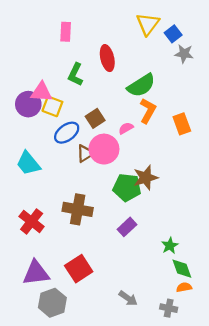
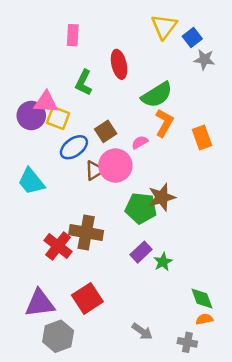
red cross: (32, 221) -> (58, 246), moved
green star: (170, 246) -> (163, 262), moved

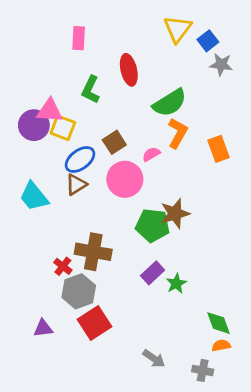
brown triangle: (95, 170) -> (76, 185), moved
red cross: (58, 246) -> (63, 266), size x0.6
purple triangle: (40, 303) -> (43, 328), size x0.6
gray hexagon: (58, 336) -> (79, 291), moved

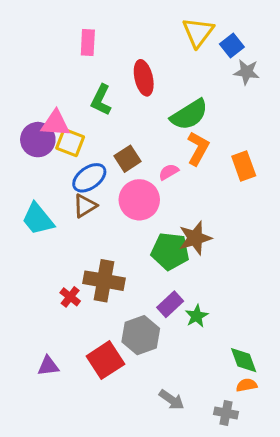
gray hexagon: (79, 291) -> (141, 335), moved

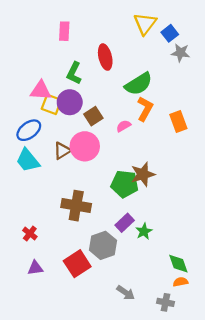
purple circle: (38, 140) -> (70, 102), moved
blue ellipse: (89, 178) -> (29, 130), moved
pink circle: (139, 200) -> (85, 146), moved
red cross: (70, 297) -> (30, 234), moved

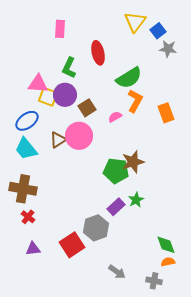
brown cross: (76, 206) -> (23, 189), moved
green star: (144, 231) -> (136, 200), moved

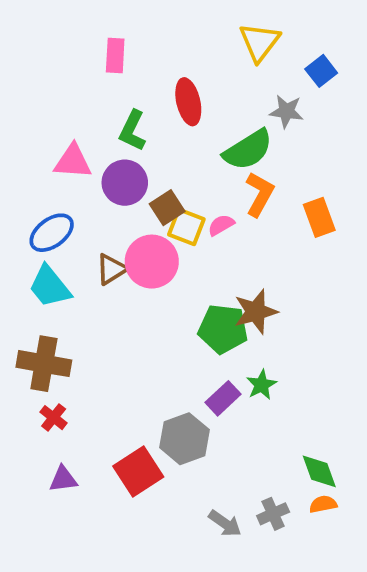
blue square: (158, 31) -> (321, 71), moved
gray star: (168, 49) -> (287, 111), moved
yellow square: (48, 97) -> (186, 227), moved
gray cross: (154, 281) -> (273, 514), moved, turned -35

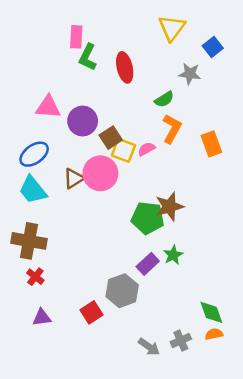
green L-shape: (132, 131) -> (88, 57), moved
green semicircle: (248, 150) -> (164, 99), size x0.6
red square: (138, 471) -> (92, 312), size x0.7

